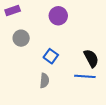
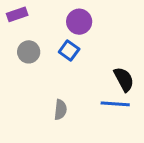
blue square: (51, 56) -> (69, 50), moved

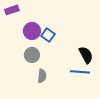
purple circle: (79, 22) -> (32, 31), moved
gray circle: (29, 52) -> (32, 55), moved

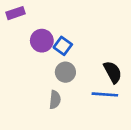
gray circle: (32, 55) -> (65, 72), moved

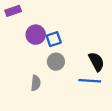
blue square: (63, 46) -> (54, 39), turned 35
gray semicircle: (55, 100) -> (36, 83), moved

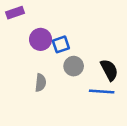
gray circle: (56, 62) -> (74, 66), moved
gray semicircle: (36, 83) -> (41, 83), moved

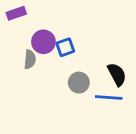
gray circle: (74, 66) -> (79, 83), moved
gray semicircle: (41, 83) -> (30, 59), moved

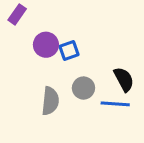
purple rectangle: (16, 13) -> (17, 14), turned -36
gray semicircle: (30, 59) -> (50, 101), moved, size x1.4

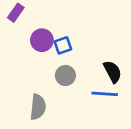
gray circle: (83, 88) -> (65, 76), moved
gray semicircle: (50, 101) -> (38, 107), moved

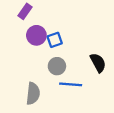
purple rectangle: (16, 13) -> (25, 11), moved
blue line: (105, 94) -> (71, 84), moved

